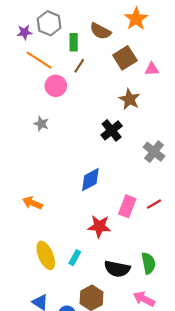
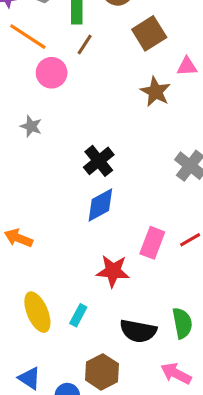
pink triangle: (152, 69) -> (187, 66), moved
black cross: (112, 130) -> (99, 161), moved

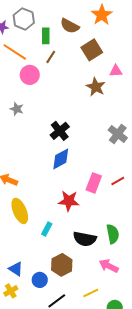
yellow ellipse: (37, 312) -> (20, 211), moved

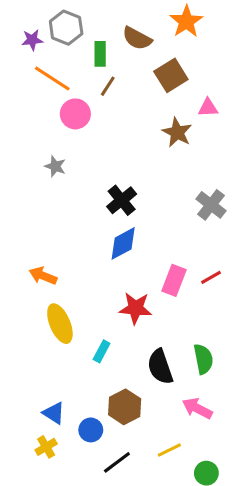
black semicircle: (85, 239) -> (160, 367), turned 60

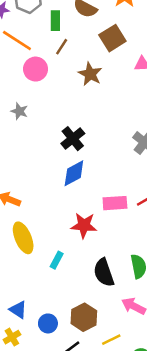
brown star: (177, 132) -> (90, 74), moved
pink rectangle: (174, 280) -> (115, 203), turned 65
brown hexagon: (125, 407) -> (84, 317), moved

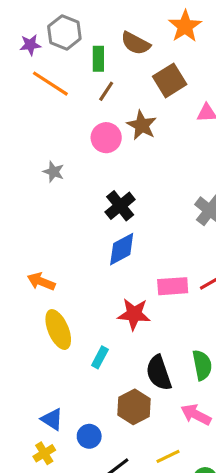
pink circle: (36, 69) -> (106, 138), moved
brown hexagon: (84, 317) -> (134, 407), moved

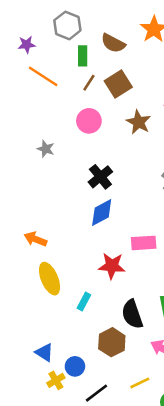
gray hexagon: (64, 32) -> (67, 25), moved
brown square: (170, 80) -> (118, 84), moved
brown star: (142, 125) -> (139, 122), moved
yellow cross: (44, 453) -> (56, 380), moved

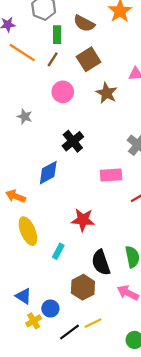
brown line: (89, 83) -> (53, 59), moved
blue diamond: (102, 212) -> (48, 173), moved
pink rectangle: (144, 243) -> (111, 175), moved
yellow line: (140, 383) -> (93, 323), moved

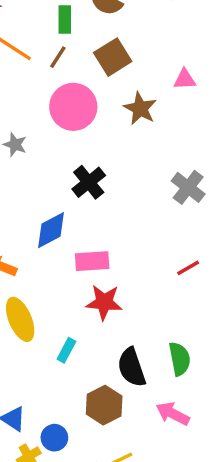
pink circle: (63, 92) -> (73, 107), size x1.4
pink rectangle: (111, 175) -> (92, 261), moved

